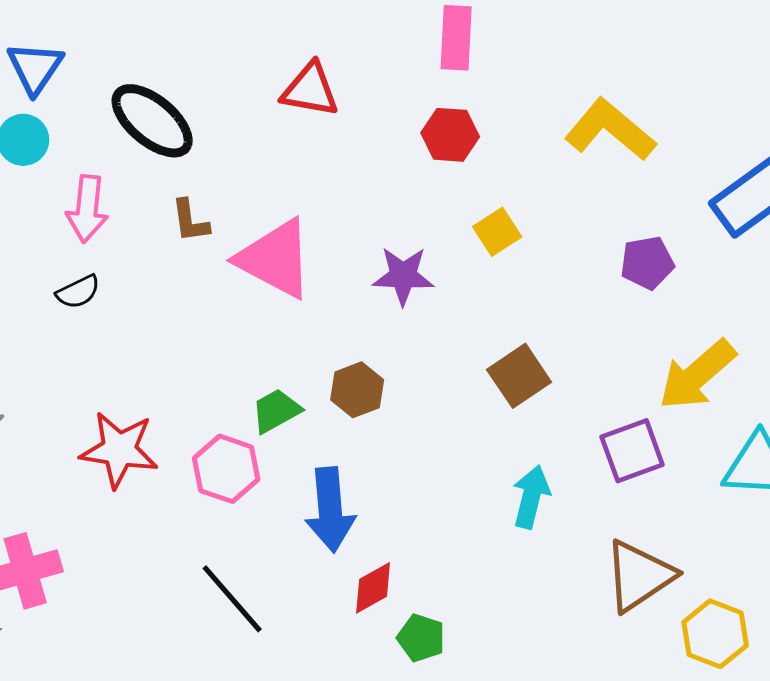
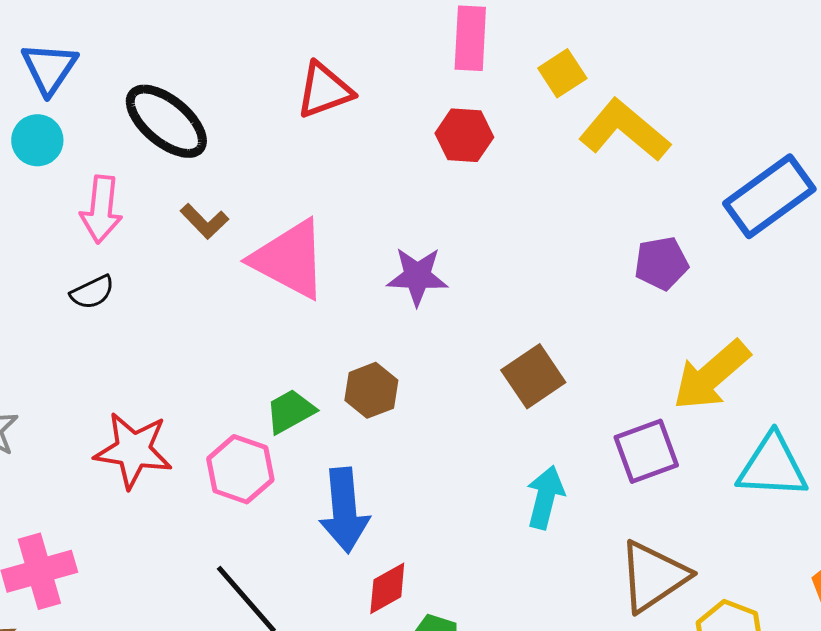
red triangle: (310, 90) -> (324, 90), turned -30
brown L-shape: (190, 221) -> (204, 221), turned -36
yellow square: (497, 232) -> (562, 73), moved

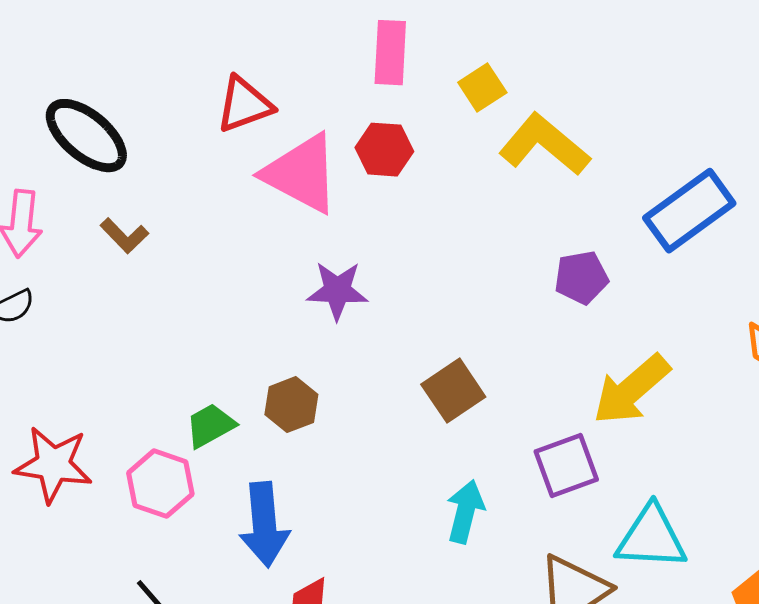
pink triangle: (289, 259) -> (301, 174), moved
cyan triangle: (772, 466) -> (651, 538), moved

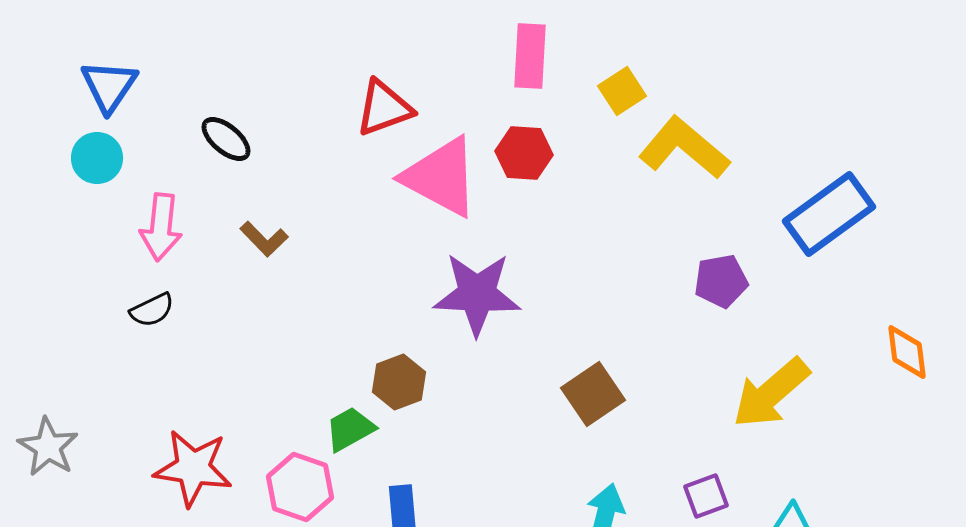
black ellipse: (86, 136) -> (226, 139), size x0.6
purple star: (337, 291) -> (477, 294), size x1.4
brown hexagon: (291, 405) -> (399, 382), moved
purple square: (566, 466) -> (706, 496), moved, size x0.7

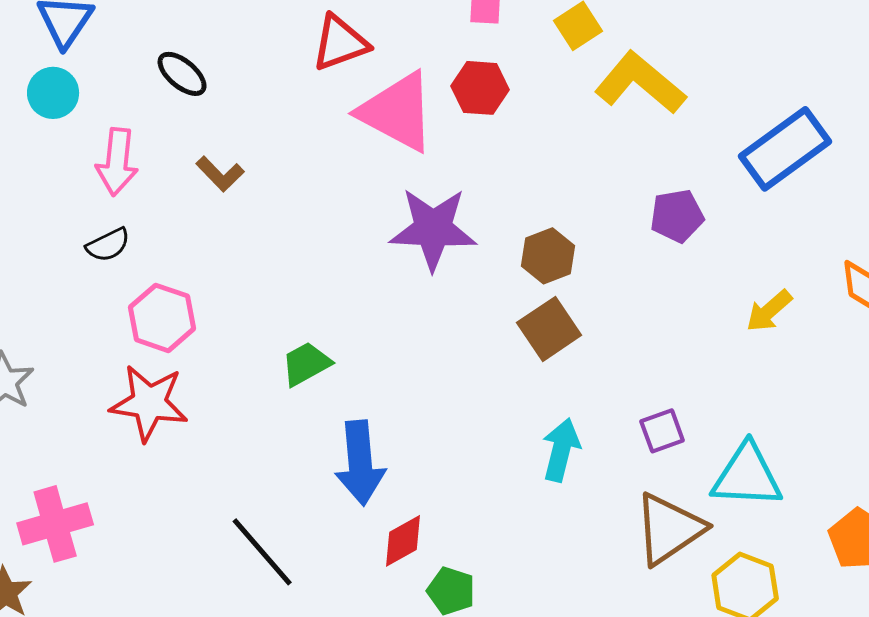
brown hexagon: (399, 382) -> (548, 256), moved
yellow arrow: (771, 393) -> (769, 311), moved, size x0.6
pink hexagon: (300, 487) -> (162, 318), moved

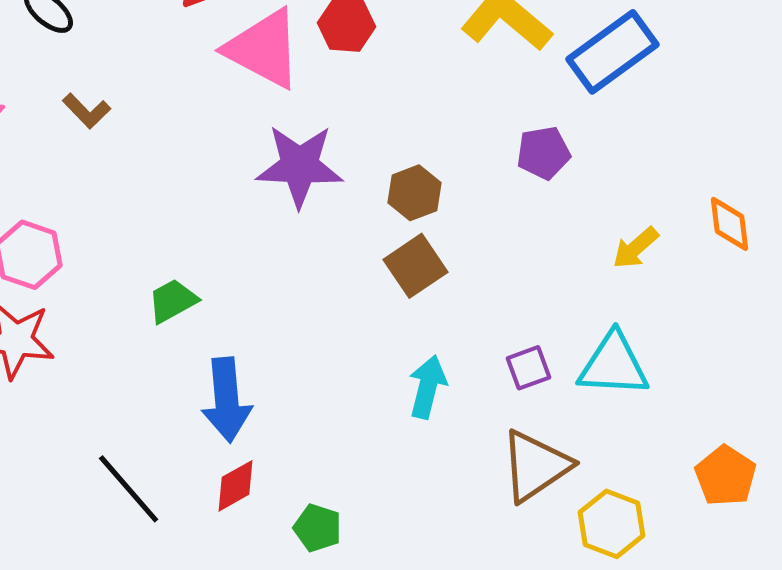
blue rectangle: (785, 149) -> (613, 52), moved
cyan triangle: (747, 476) -> (614, 365), moved
red diamond: (403, 541) -> (236, 486), moved

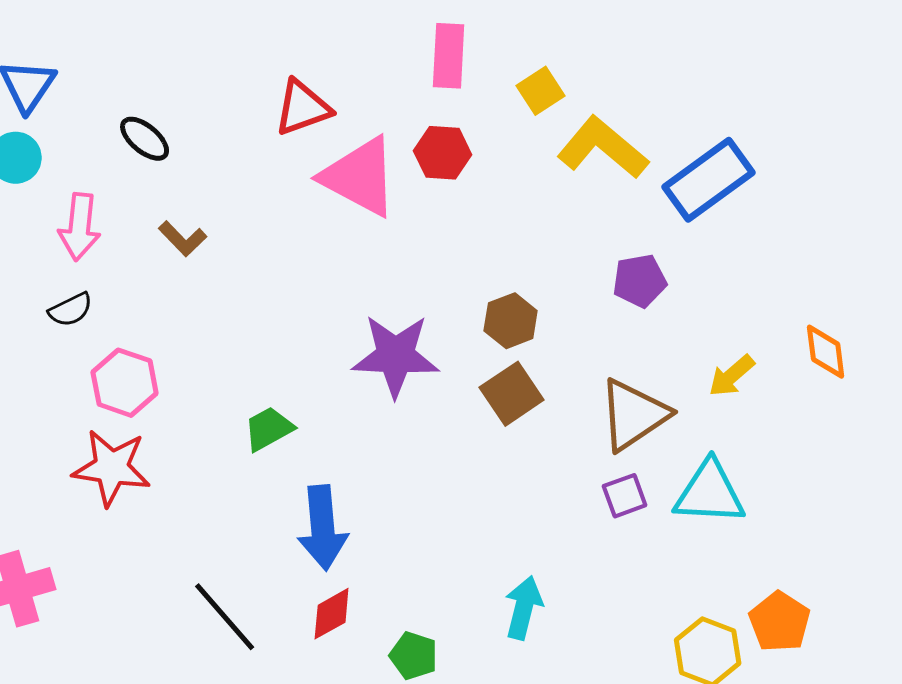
purple star: (300, 166) -> (396, 356), moved
cyan arrow: (428, 387) -> (524, 608), moved
brown triangle: (536, 466) -> (634, 415), moved
orange pentagon: (726, 476) -> (780, 622), moved

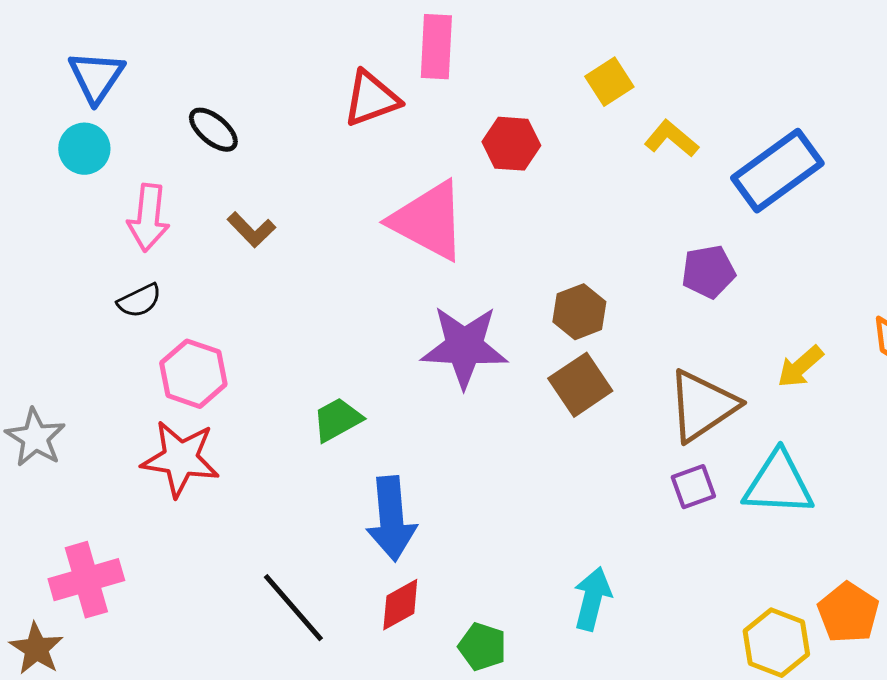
pink rectangle: (449, 56) -> (436, 47), moved
yellow L-shape: (603, 148) -> (671, 139), size x0.6
pink triangle: (360, 177) -> (428, 221), moved

